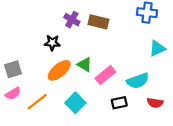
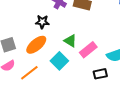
orange ellipse: (59, 70) -> (36, 45), moved
cyan square: (75, 103) -> (59, 61), moved

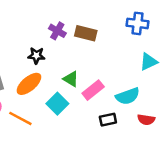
orange line: (29, 73) -> (20, 118), turned 66

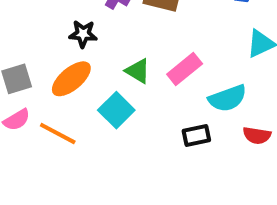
pink rectangle: (93, 90) -> (185, 69), moved

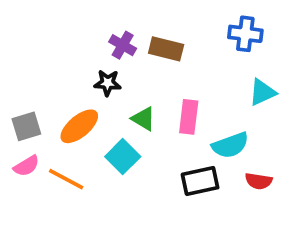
black star: (83, 34) -> (108, 83), moved
pink rectangle: (185, 69) -> (189, 117), turned -44
black rectangle: (196, 135) -> (200, 181), size x1.4

